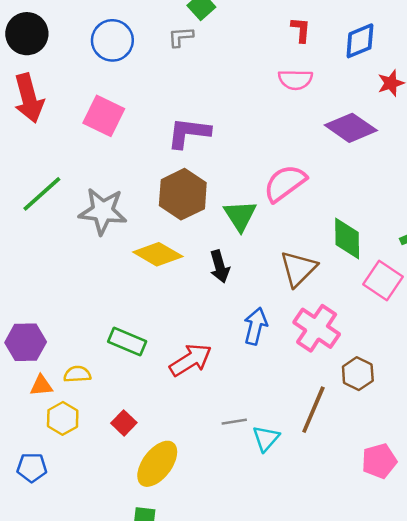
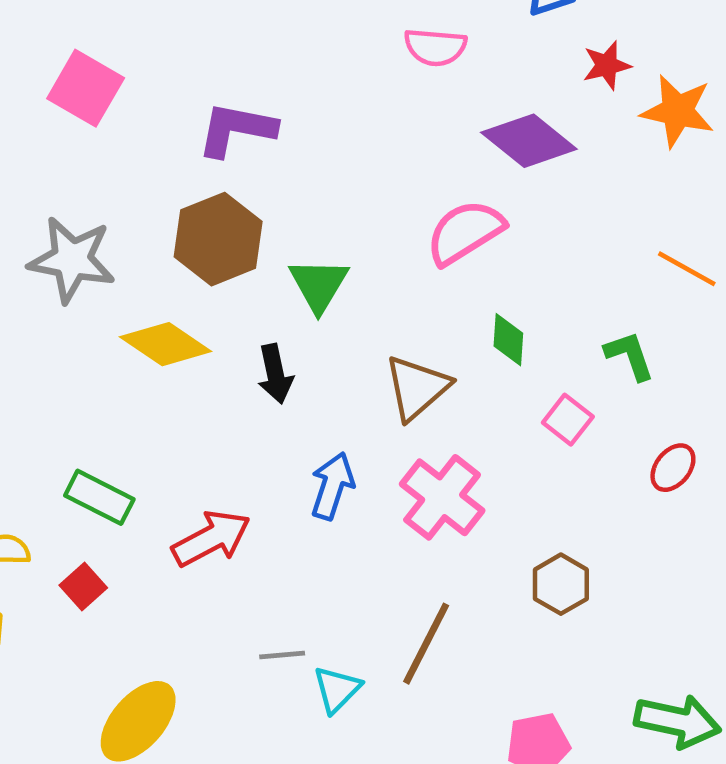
pink semicircle: (285, 183) -> (465, 232), moved
green diamond: (347, 239) -> (508, 340), size x0.7
pink square: (383, 280) -> (568, 420), size x0.7
brown hexagon: (358, 374) -> (561, 584), moved
red square: (124, 423) -> (83, 586), moved

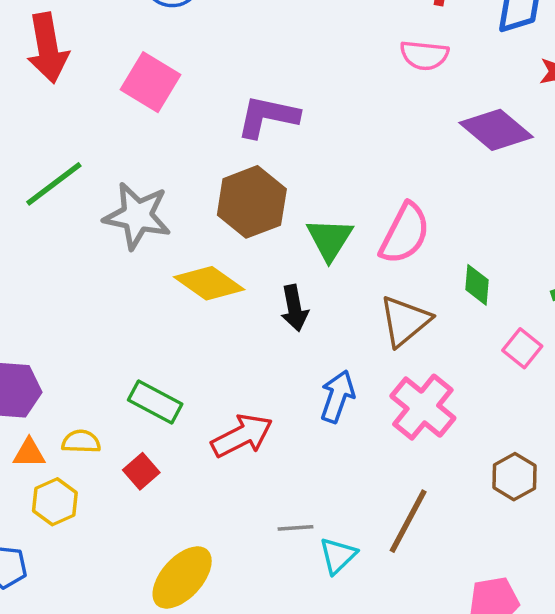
pink semicircle: (465, 232) -> (405, 233), moved, turned 148

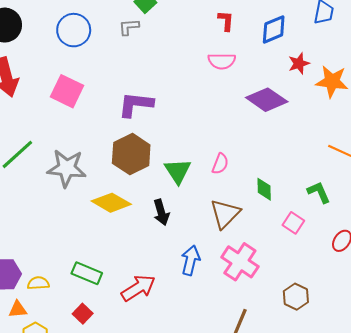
pink semicircle: (405, 233) -> (220, 164), size x0.6
yellow semicircle: (81, 442) -> (38, 283), moved

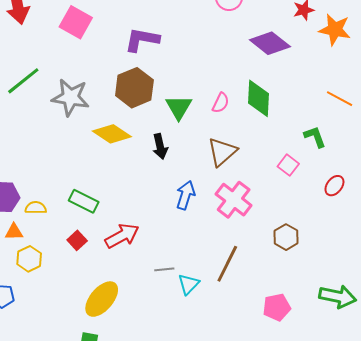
green diamond: (264, 189) -> (259, 98), moved, size x1.6
red arrow: (138, 288) -> (122, 236), moved

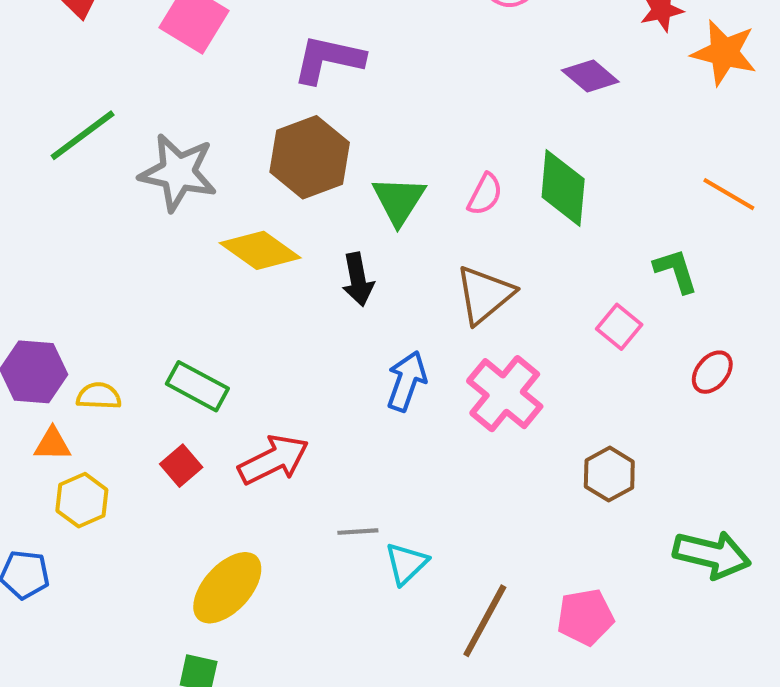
purple diamond: (270, 43) -> (590, 76), size x0.7
brown line: (227, 264) -> (485, 621), moved
green arrow: (338, 297) -> (712, 555), moved

